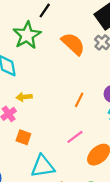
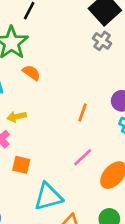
orange semicircle: (73, 44) -> (31, 73), moved, size x0.6

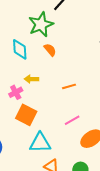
orange line: (82, 112) -> (69, 86), moved, turned 40
orange square: (21, 165) -> (26, 115), size x1.5

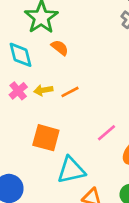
orange line: (69, 86) -> (70, 92), moved
pink cross: (16, 92) -> (18, 91), moved

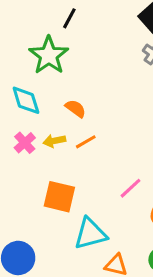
orange semicircle: (60, 48) -> (76, 109), moved

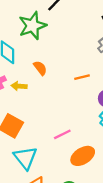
orange line: (86, 142) -> (82, 77), moved
cyan triangle: (90, 234) -> (25, 158), turned 50

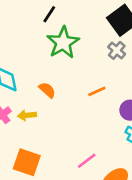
green star: (32, 26) -> (63, 43), moved

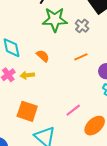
green star: (63, 43) -> (55, 20), turned 30
gray cross: (117, 50) -> (82, 26), moved

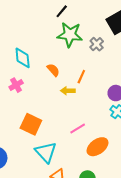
orange line: (81, 57) -> (81, 77), moved, turned -48
yellow arrow: (27, 75) -> (68, 91), moved

